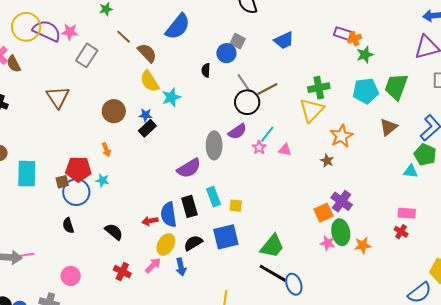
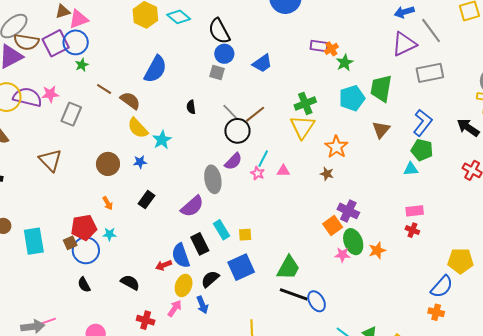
blue circle: (226, 53) -> (224, 54), moved
black rectangle: (147, 128) -> (146, 200), moved

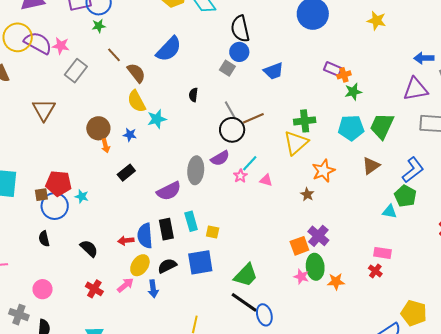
orange arrow: (108, 203) -> (106, 146), moved

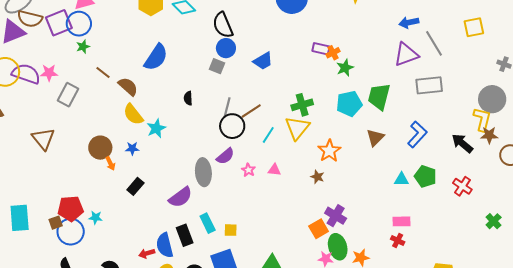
gray line: (230, 110) -> (227, 107), turned 54
cyan line: (250, 163) -> (268, 135), moved
green pentagon: (405, 196) -> (425, 176), moved

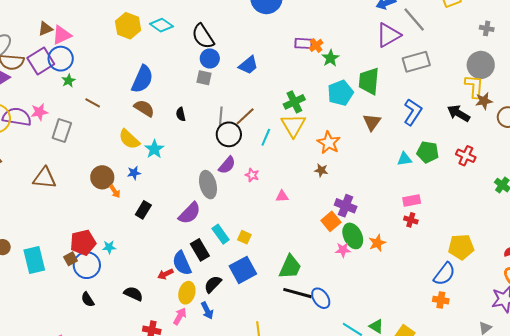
brown semicircle: (128, 86) -> (144, 108), moved
brown triangle: (43, 139) -> (45, 178), turned -35
pink triangle: (274, 170) -> (282, 196), moved
yellow square: (231, 230) -> (244, 237), turned 32

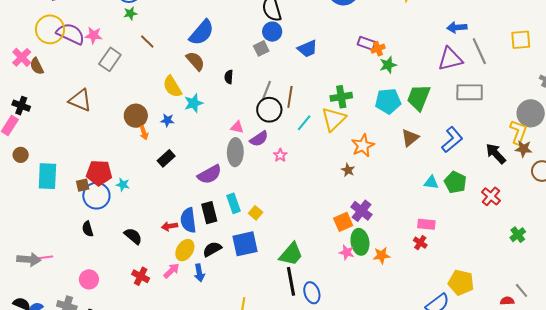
gray square: (204, 78) -> (261, 48), turned 35
brown line: (245, 116) -> (290, 97), turned -55
pink triangle: (282, 196) -> (237, 127), moved
black line: (298, 293) -> (291, 281), turned 48

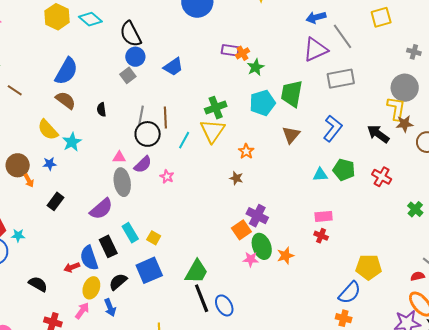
orange star: (363, 146) -> (246, 151), size x0.7

